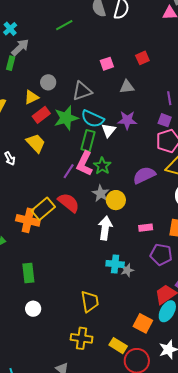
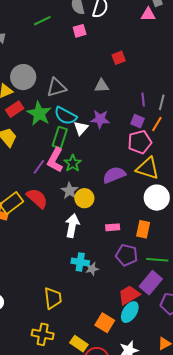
pink square: (107, 64) -> (80, 31), moved
gray circle: (48, 82) -> (23, 77), size x1.6
green star: (66, 118) -> (39, 114), turned -30

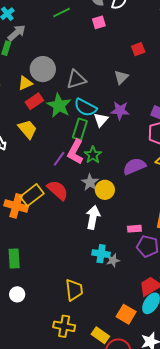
gray triangle: (102, 86) -> (121, 77), turned -42
pink rectangle: (113, 227) -> (134, 229), moved

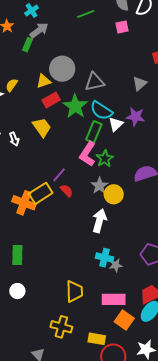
purple line: (59, 159) -> (59, 175), moved
red semicircle: (58, 190) -> (67, 191), size x0.6
pink rectangle: (134, 229) -> (114, 299), moved, size x1.6
yellow rectangle: (100, 335) -> (97, 339), turned -30

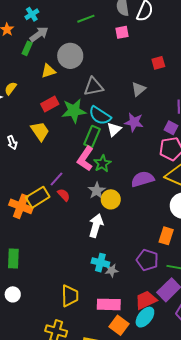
gray circle: (62, 69) -> (70, 56), moved
yellow triangle: (44, 81) -> (48, 71), moved
green star: (75, 106) -> (74, 111), turned 30

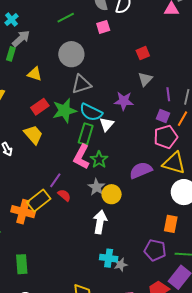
gray circle: (70, 56) -> (71, 54), moved
yellow triangle: (48, 71) -> (35, 74), turned 42
gray triangle: (139, 89) -> (145, 79), moved
purple star: (134, 122) -> (124, 101), moved

